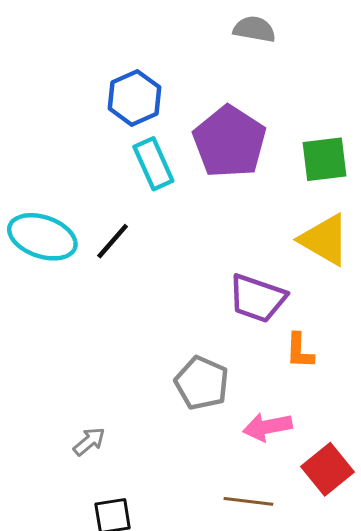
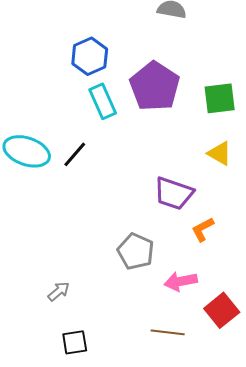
yellow triangle: (324, 240) -> (220, 153), size x0.7
orange L-shape: (300, 351) -> (203, 229), turned 60

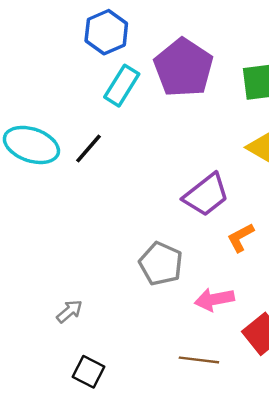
cyan rectangle: (103, 101) -> (122, 86), turned 56
purple trapezoid: (174, 193) -> (206, 195), turned -57
black square: (75, 342) -> (88, 372), turned 36

